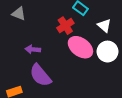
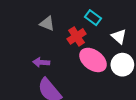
gray triangle: (19, 14) -> (47, 24), moved

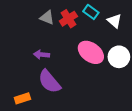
red cross: (77, 36) -> (68, 19), moved
white triangle: (119, 36) -> (114, 21), moved

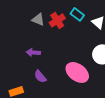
pink ellipse: (91, 52) -> (77, 72), moved
purple semicircle: (49, 82) -> (40, 76), size x0.6

